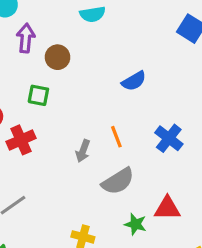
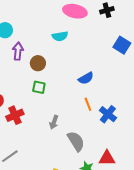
green square: (38, 95) -> (39, 87), moved
orange line: (116, 137) -> (88, 104), moved
gray semicircle: (118, 181) -> (76, 141), turned -90

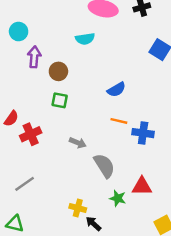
orange line: (88, 104) -> (119, 121), turned -56
blue cross: (108, 114) -> (143, 133), turned -30
gray arrow: (54, 122) -> (78, 143), turned -88

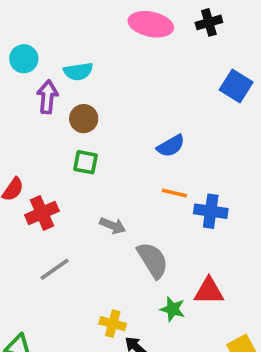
cyan semicircle: (85, 39) -> (78, 71), moved
gray line: (25, 184) -> (55, 269), moved

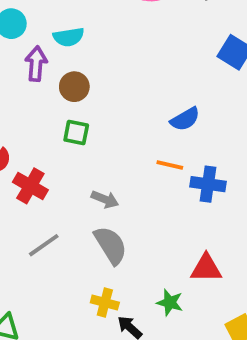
blue semicircle: (171, 146) -> (185, 119), moved
red cross: (42, 213) -> (30, 186), turned -36
gray semicircle: (153, 260) -> (111, 245), moved
green star: (173, 309) -> (170, 302), moved

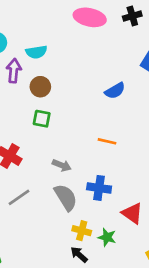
blue semicircle: (185, 119) -> (115, 91), moved
blue cross: (208, 184) -> (99, 188), moved
red triangle: (206, 268) -> (132, 213), turned 35
yellow cross: (105, 302) -> (82, 231), moved

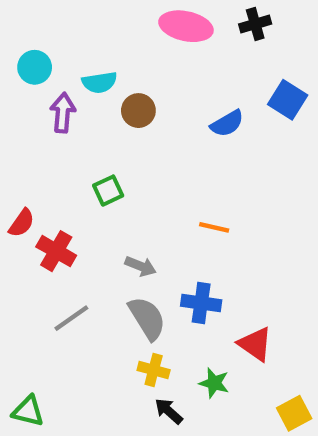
brown circle: (40, 87) -> (138, 111), moved
blue semicircle: (115, 91) -> (227, 123), moved
green square: (42, 119) -> (108, 191), turned -36
yellow cross: (82, 231) -> (154, 370), moved

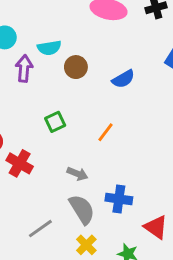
blue semicircle: (227, 123) -> (123, 79), moved
orange line: (214, 227) -> (106, 132), moved, turned -66
gray line: (71, 318) -> (40, 229), moved
yellow cross: (154, 370) -> (86, 245), turned 30

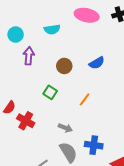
cyan semicircle: (49, 48) -> (52, 29), moved
brown circle: (76, 67) -> (64, 66), moved
green square: (55, 122) -> (50, 92), turned -32

